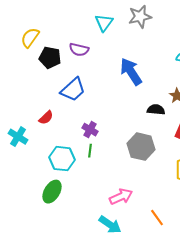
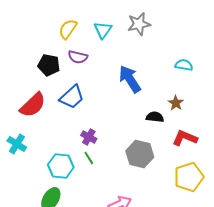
yellow semicircle: (30, 38) -> (68, 29), moved
red semicircle: (46, 118) -> (33, 105), moved, size x1.8
green line: (90, 151) -> (89, 158), turned -40

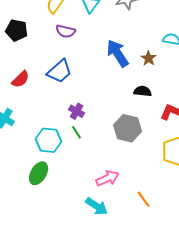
black pentagon: (49, 65) -> (17, 30), moved
brown star: (176, 103) -> (149, 58), moved
red semicircle: (33, 105) -> (21, 79), size x0.7

